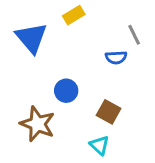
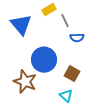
gray line: (134, 35) -> (65, 21), moved
blue circle: (66, 91) -> (44, 60), size x1.6

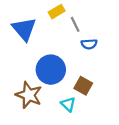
cyan triangle: (66, 96) -> (68, 104), moved

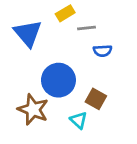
gray line: (75, 24) -> (87, 28), turned -70

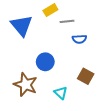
blue circle: (58, 80) -> (45, 62), size x0.7
brown square: (96, 99) -> (86, 76), moved

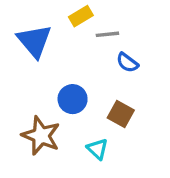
blue semicircle: (79, 39) -> (127, 63), turned 40
brown square: (86, 76) -> (121, 114), moved

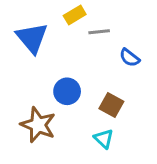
blue semicircle: (127, 63) -> (130, 58), moved
cyan triangle: (97, 149) -> (104, 139), moved

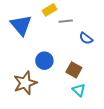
brown star: (38, 125) -> (25, 83), turned 30
cyan triangle: (104, 139) -> (79, 90), moved

